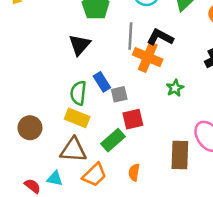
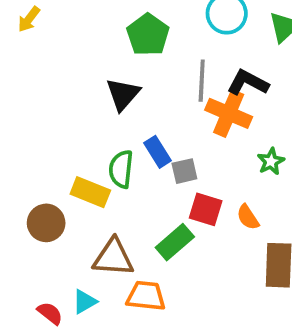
yellow rectangle: (77, 118) -> (90, 192), moved
red square: (133, 119) -> (206, 209), turned 30
orange semicircle: (134, 172) -> (248, 217), moved, turned -42
orange trapezoid: (94, 175) -> (146, 296), turned -130
cyan triangle: (55, 179) -> (85, 302), turned -42

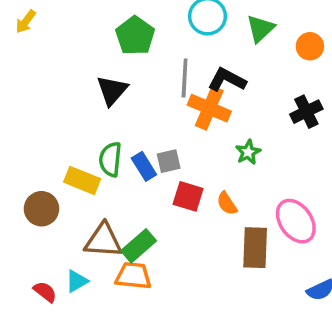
blue rectangle: (158, 152) -> (144, 166), moved
green rectangle: (175, 242) -> (139, 246), moved

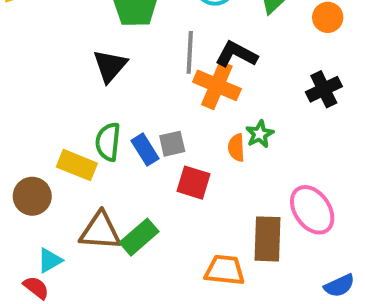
orange semicircle: (227, 203) -> (236, 148), moved, turned 30
orange trapezoid: (133, 276) -> (225, 270), moved
cyan triangle: (77, 281) -> (50, 260), moved

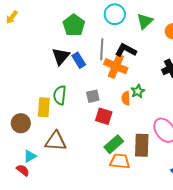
blue rectangle: (145, 150) -> (79, 60), moved
yellow rectangle: (77, 165) -> (44, 107), turned 72
green rectangle: (139, 237) -> (114, 144), moved

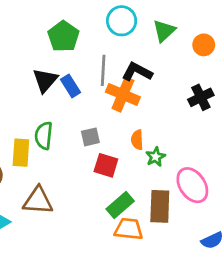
green star: (138, 91) -> (156, 157), moved

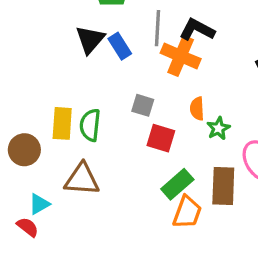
green semicircle: (44, 136) -> (90, 125), moved
gray square: (90, 137) -> (143, 105), turned 30
orange trapezoid: (129, 229) -> (187, 212), turned 104

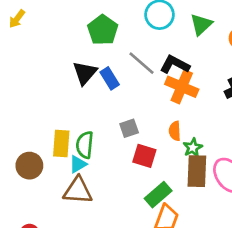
gray line: (158, 28) -> (142, 63), turned -52
orange cross: (181, 56) -> (182, 87), moved
gray square: (143, 105) -> (129, 128), turned -36
brown rectangle: (223, 186) -> (197, 171), moved
cyan triangle: (39, 204) -> (78, 164), moved

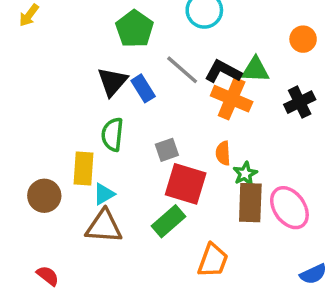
green triangle: (201, 24) -> (255, 70), moved, turned 45
green semicircle: (85, 145) -> (112, 134), moved
red square: (144, 156) -> (186, 184), size x1.4
green rectangle: (158, 195) -> (169, 221), moved

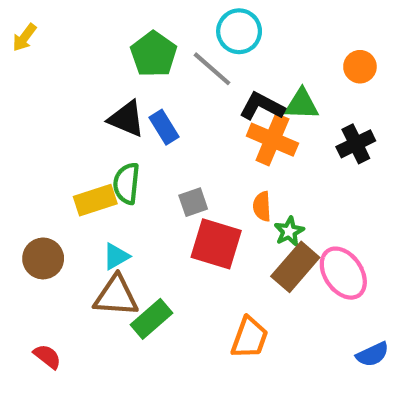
gray line: (182, 70) -> (212, 69), moved
black triangle: (112, 82) -> (127, 119), turned -48
yellow rectangle: (83, 169) -> (95, 200), moved, turned 68
brown rectangle: (250, 203) -> (295, 267), turned 39
green rectangle: (169, 221) -> (152, 319), moved

